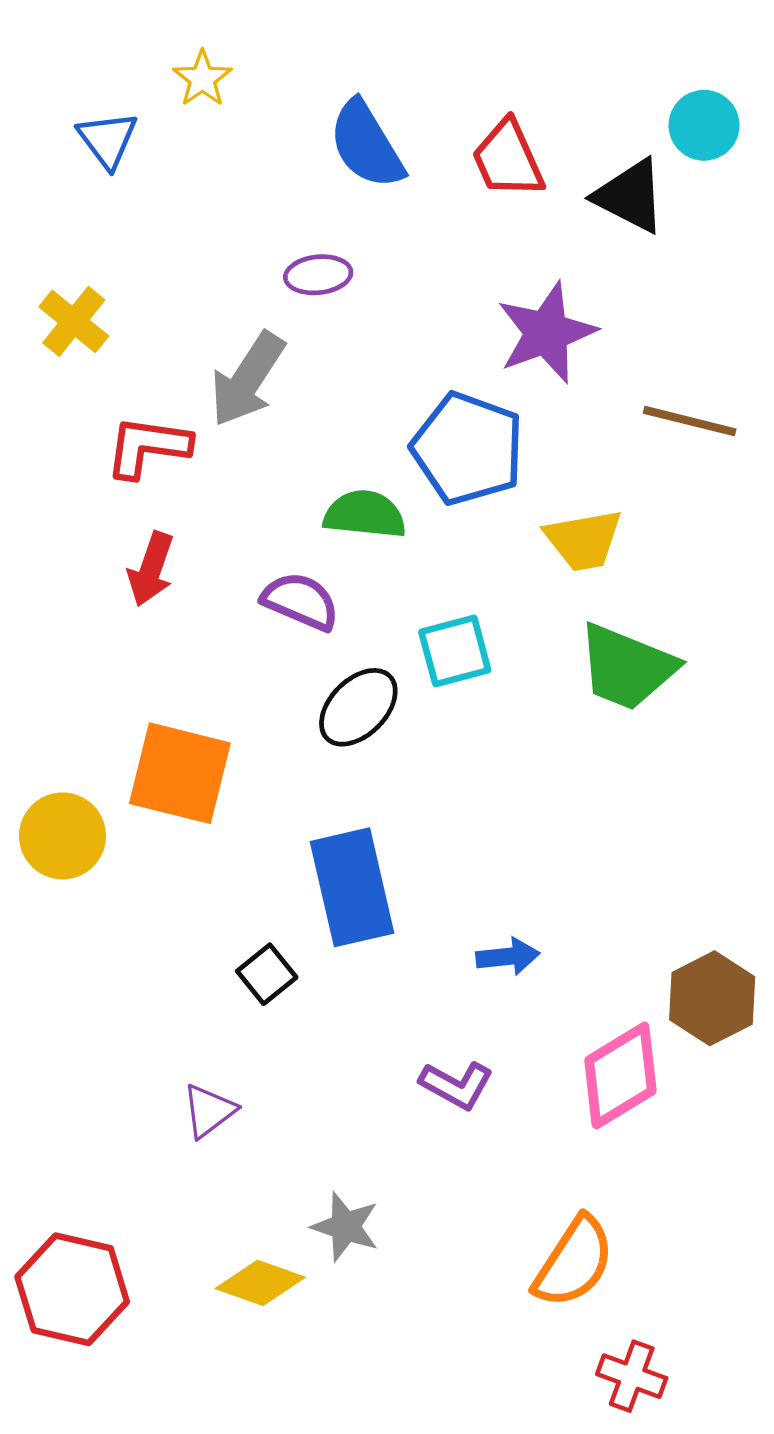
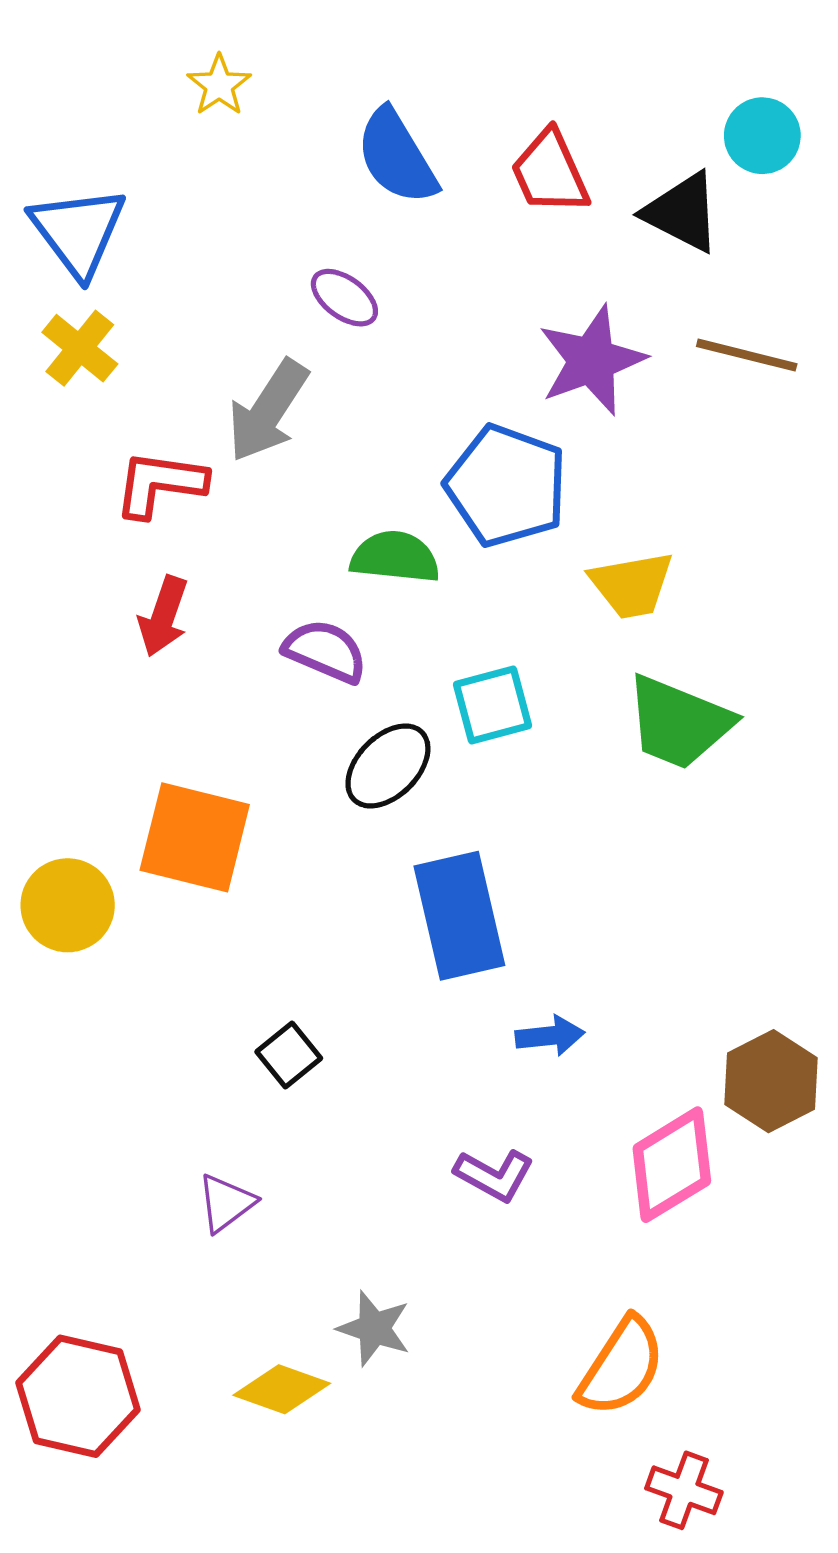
blue triangle: (108, 140) -> (78, 231), moved, size x1.5
purple ellipse: (318, 275) -> (344, 298), turned 42
brown line: (690, 421) -> (747, 355), moved
blue rectangle: (352, 887) -> (459, 916), moved

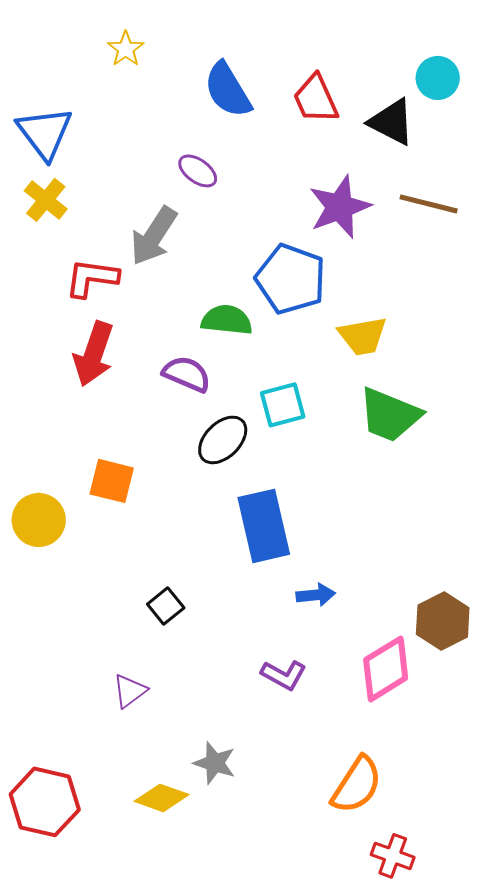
red arrow: (163, 616) -> (94, 354), size x1.4
orange square: (195, 837) -> (112, 481), size x0.7

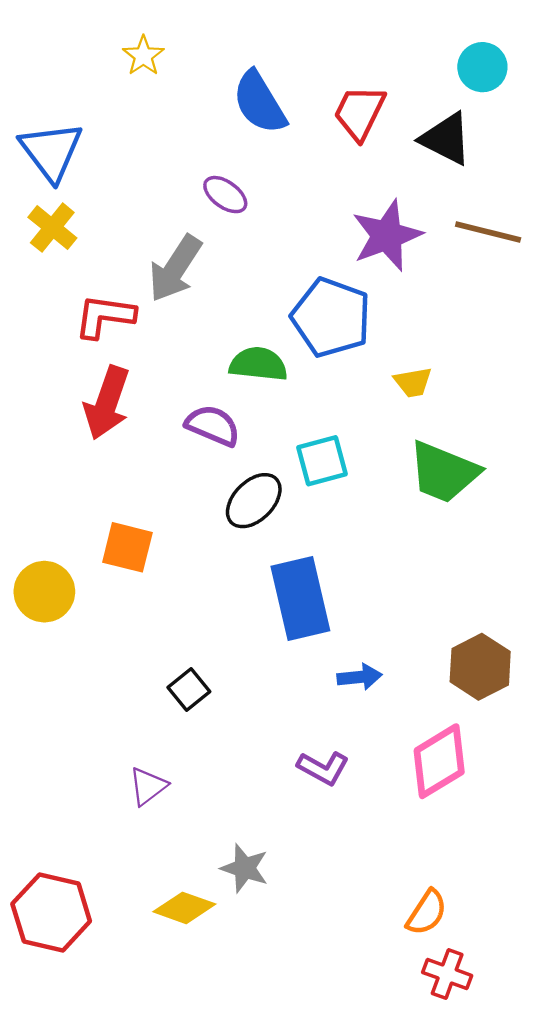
cyan circle: (438, 78) -> (482, 67), moved
red trapezoid: (316, 99) -> (360, 113), turned 50
yellow trapezoid: (363, 336) -> (413, 382), size x0.7
brown hexagon: (443, 621) -> (480, 667), moved
orange semicircle: (357, 785) -> (427, 913), moved, size x0.7

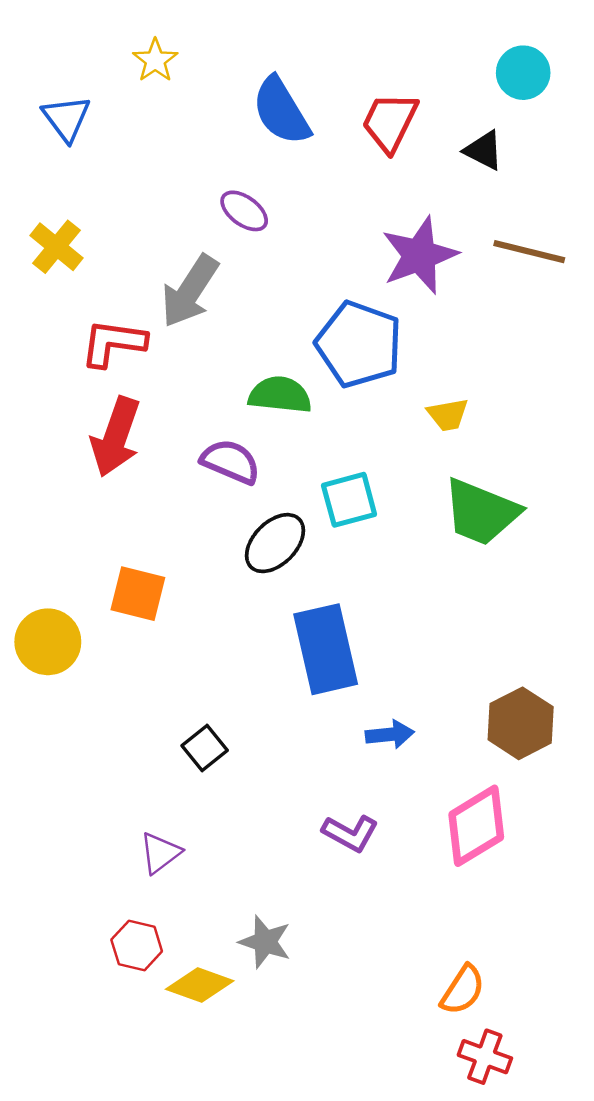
black triangle: (446, 139) -> (484, 150), size x0.7
blue triangle: (51, 151) -> (66, 118), moved, size x0.7
red hexagon: (51, 913) -> (137, 946), moved, size x0.6

